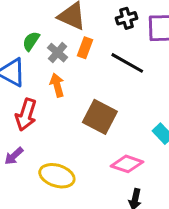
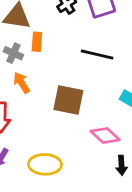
black line: (127, 63) -> (97, 54), moved
pink diamond: (127, 164) -> (105, 135), turned 40

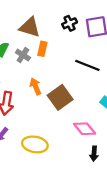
orange arrow: (22, 83) -> (36, 86), moved
brown square: (68, 100) -> (60, 97), turned 35

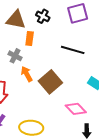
black cross: (70, 23) -> (43, 16), moved, turned -32
gray cross: (23, 55) -> (15, 56), moved

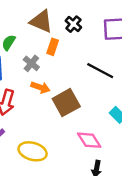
orange arrow: (27, 74) -> (40, 87), turned 126

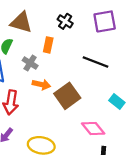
brown triangle: (41, 21) -> (21, 22), moved

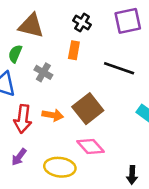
orange rectangle: (48, 45) -> (74, 50), moved
orange arrow: (41, 84) -> (53, 115), moved
pink diamond: (93, 129) -> (91, 146), moved

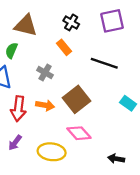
orange rectangle: (74, 50) -> (64, 47), turned -49
gray cross: (43, 72) -> (45, 73), moved
black arrow: (132, 175) -> (116, 159), turned 98

